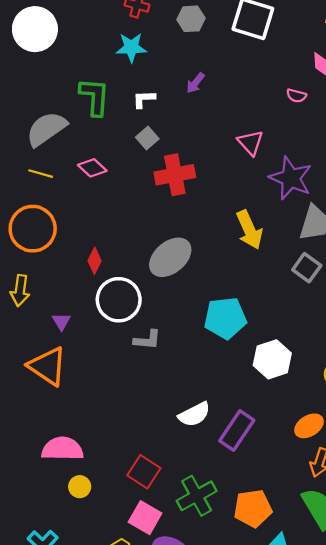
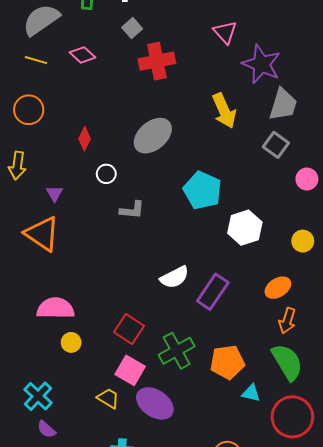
orange circle: (33, 229) -> (29, 110), size x0.7
white circle: (119, 300) -> (106, 174), size x0.5
cyan pentagon: (225, 318) -> (202, 190), turned 30

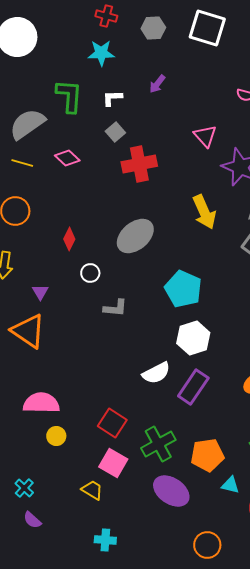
white hexagon: (245, 228) -> (193, 338), moved
cyan cross: (38, 396) -> (24, 488), size x0.7
purple ellipse: (155, 403) -> (171, 491), moved

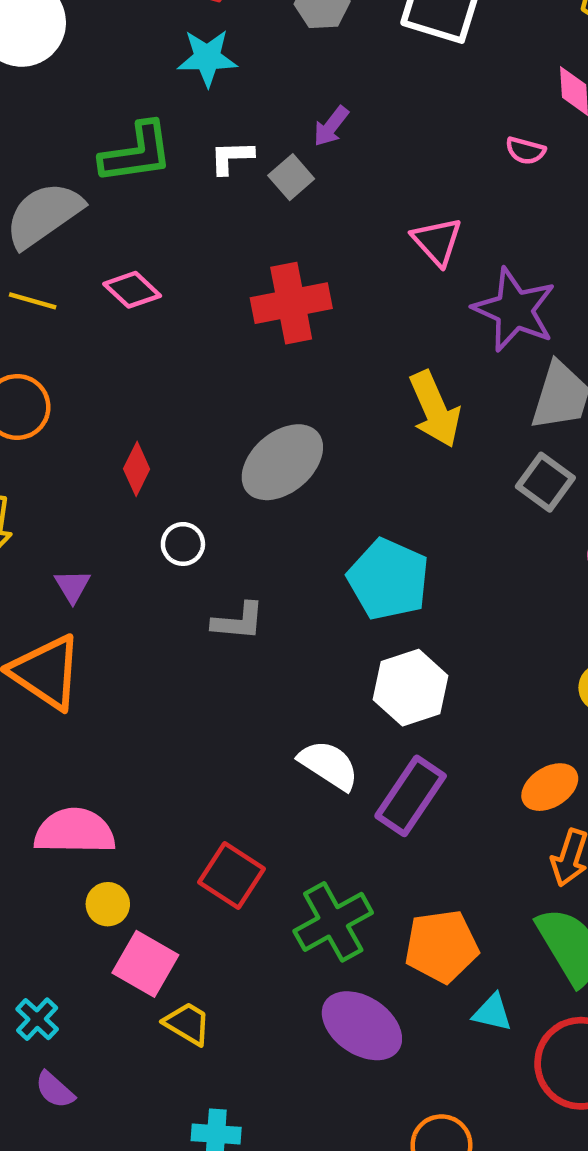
green L-shape: (69, 96) -> (137, 153), turned 78
gray square: (115, 132) -> (291, 177), moved
white semicircle: (156, 373) -> (329, 765), turned -120
pink square: (113, 463) -> (145, 964), moved

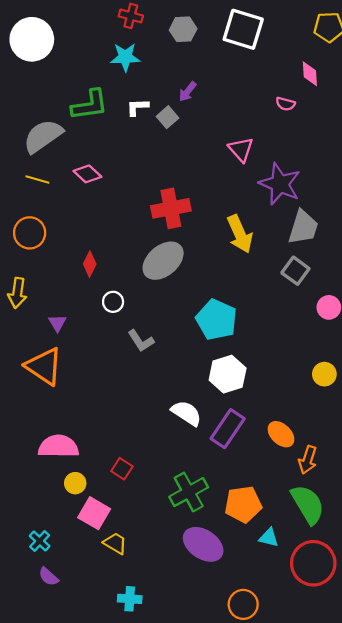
red cross: (291, 303) -> (171, 208), moved
gray L-shape: (238, 621) -> (141, 341), turned 52
orange ellipse: (550, 787) -> (281, 434), moved, turned 76
red square: (232, 875) -> (122, 469), moved, size x0.7

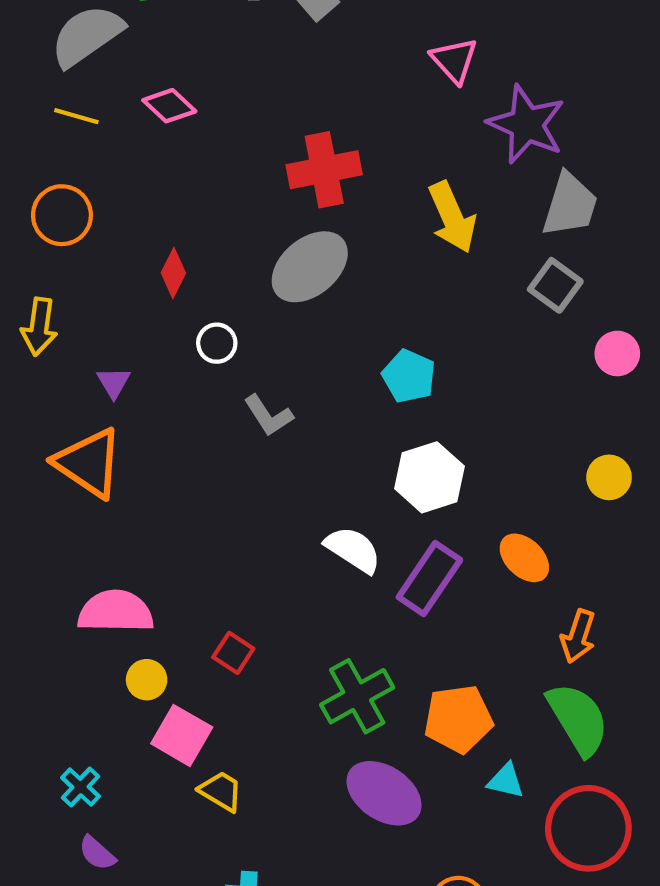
cyan pentagon: (216, 320) -> (409, 376), size x0.7
orange ellipse: (281, 434) -> (524, 558), moved

